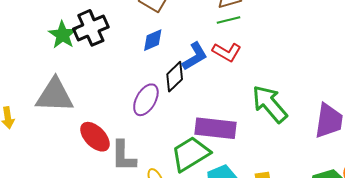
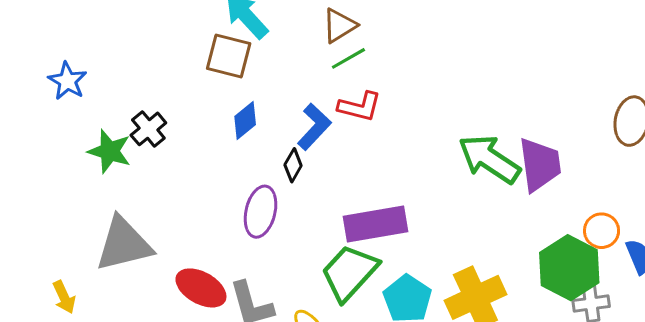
black cross: (91, 28) -> (148, 129), size x0.7
black diamond: (175, 77) -> (293, 165), size x0.7
green arrow: (270, 104) -> (489, 159), moved

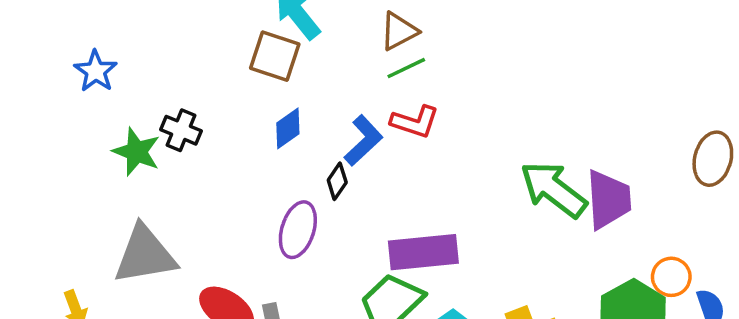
black cross: (148, 129) -> (181, 130), turned -32

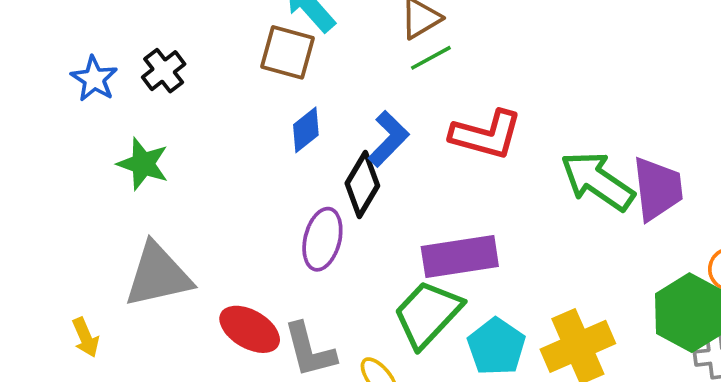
red L-shape: (415, 122) -> (486, 135), moved, size x1.4
black cross: (181, 130) -> (164, 71), moved, turned 33
black diamond: (337, 181) -> (362, 184), size x1.6

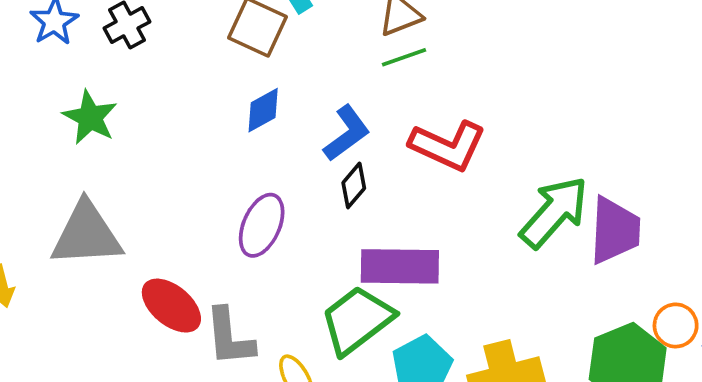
green arrow: (597, 181) -> (554, 212), turned 88
black diamond: (362, 184) -> (354, 185), moved, size x0.7

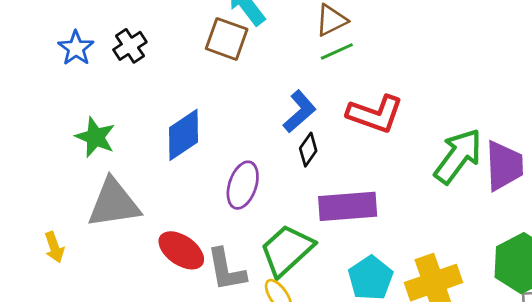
blue diamond: (263, 110) -> (184, 135), moved, size x1.5
green star: (90, 117) -> (95, 137), moved
green trapezoid: (357, 320) -> (287, 250), moved

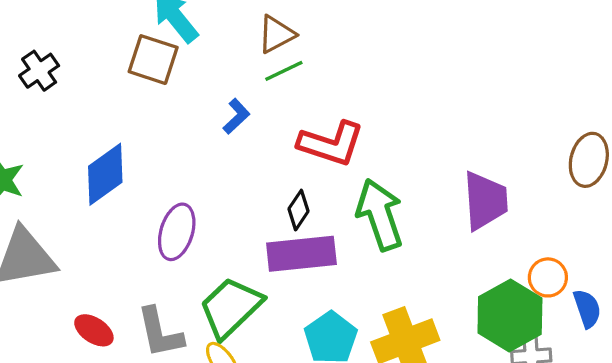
blue L-shape: (299, 111) -> (236, 116), moved, size x0.7
black diamond: (308, 150) -> (298, 210), moved
green arrow: (458, 156) -> (380, 215), moved, turned -54
red ellipse: (181, 250) -> (94, 330), moved, size x0.7

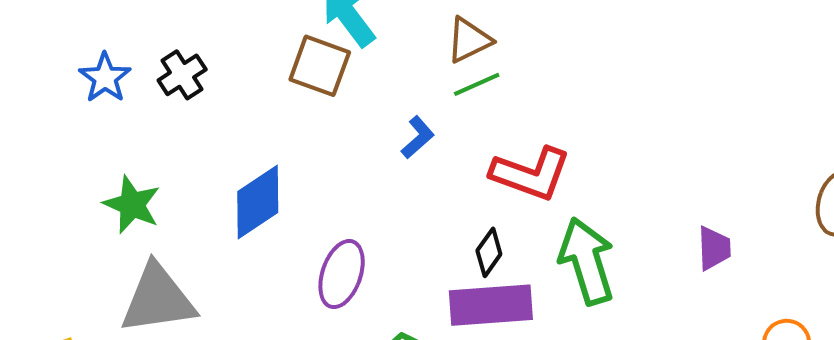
purple trapezoid: (485, 201) -> (714, 248), size x0.6

